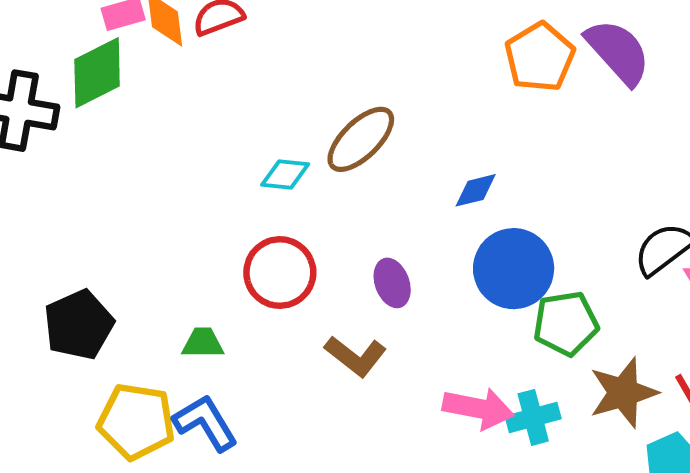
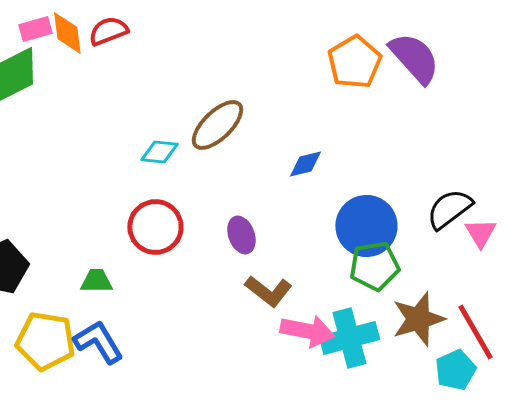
blue circle: (514, 269) -> (366, 226), moved
brown L-shape: (356, 356) -> (268, 291), moved
cyan cross: (533, 417) -> (349, 338), size x1.4

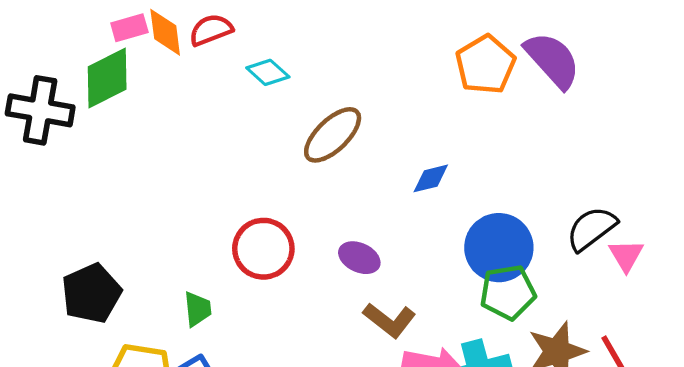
cyan diamond: (159, 152) -> (268, 72), moved, turned 36
purple ellipse: (241, 235) -> (359, 258), turned -45
green trapezoid: (96, 281) -> (198, 309), turned 84

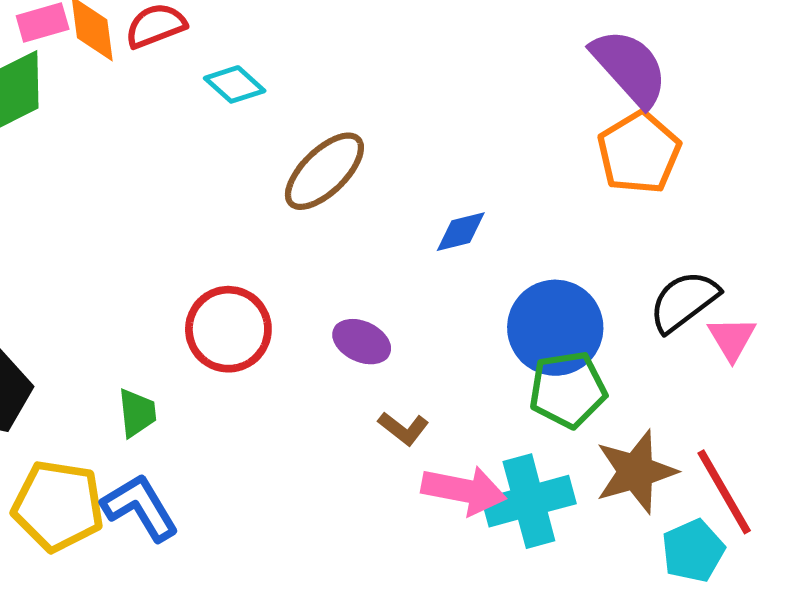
orange pentagon: (485, 65) -> (639, 153), moved
brown L-shape: (389, 320) -> (403, 428), size x0.7

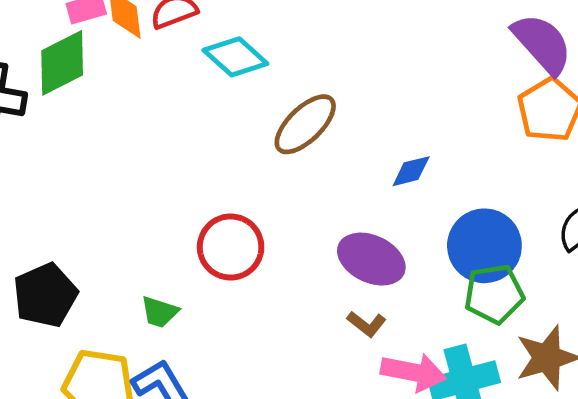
cyan diamond: (235, 84) -> (235, 57), size x1.4
purple ellipse: (362, 342) -> (371, 259), moved, size x1.5
green trapezoid: (137, 413) -> (160, 312), turned 114

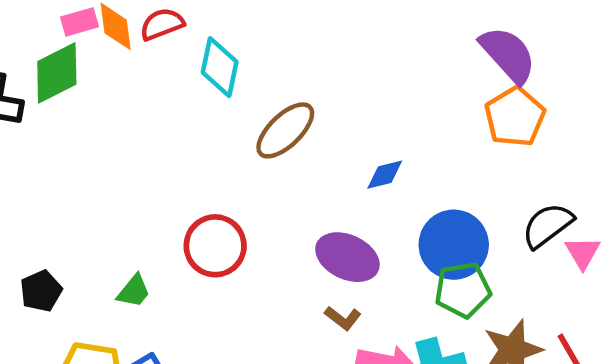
cyan diamond: (235, 57) -> (220, 67), turned 60
black pentagon: (45, 295) -> (41, 291), size x0.7
green trapezoid: (160, 312) -> (134, 291), moved, turned -69

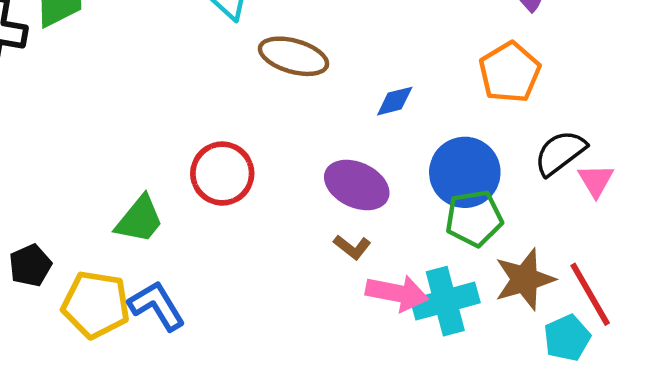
orange pentagon: (515, 117) -> (510, 72), moved
brown ellipse: (285, 130) -> (294, 56), turned 60
black pentagon: (41, 291) -> (30, 265), moved
green trapezoid: (134, 291) -> (139, 219), size x1.4

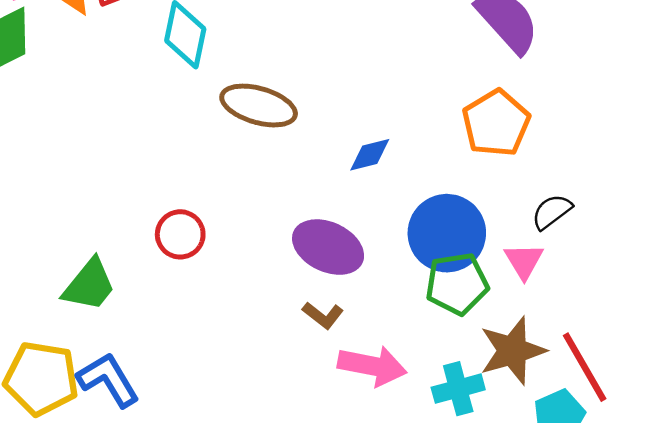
black semicircle: (560, 153) -> (552, 212), size x0.7
red circle: (222, 174) -> (180, 234), size x0.7
pink triangle: (596, 180) -> (524, 261), moved
cyan cross: (445, 301) -> (458, 389), moved, size x0.7

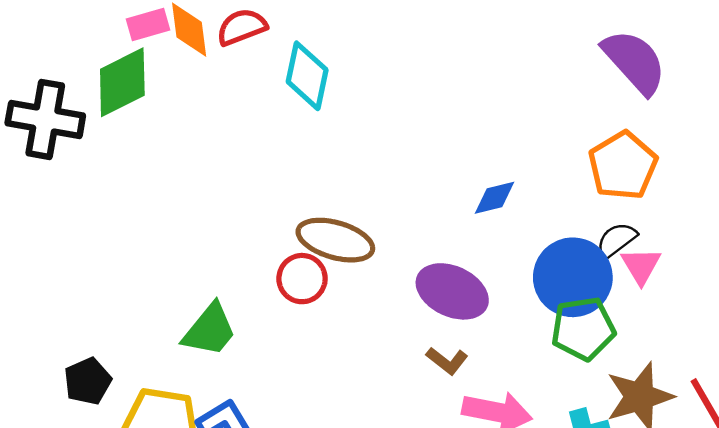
brown ellipse: (259, 106) -> (335, 240), moved
black semicircle: (552, 212) -> (616, 240), moved
pink triangle: (524, 261) -> (641, 266), moved

